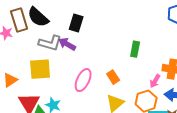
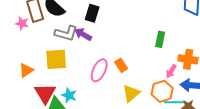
green rectangle: (135, 49) -> (160, 39), moved
orange rectangle: (113, 77) -> (121, 65), moved

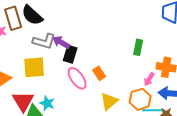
black rectangle: (92, 13) -> (70, 54), moved
pink ellipse: (99, 70) -> (77, 78), turned -60

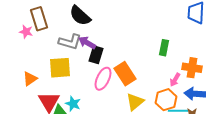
black semicircle: (32, 15) -> (80, 16), moved
orange rectangle: (99, 73) -> (125, 74), size x1.6
pink ellipse: (77, 78) -> (103, 79), turned 60

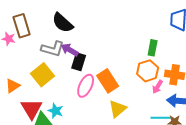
green rectangle: (164, 48) -> (153, 48), moved
yellow square: (60, 68) -> (43, 75), turned -35
orange hexagon: (166, 100) -> (148, 71), moved

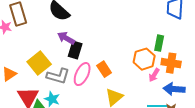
green rectangle: (153, 48) -> (159, 43), moved
gray L-shape: (53, 49) -> (58, 76), moved
orange rectangle: (108, 81) -> (104, 69), size x0.7

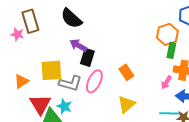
orange hexagon: (144, 59) -> (167, 34), moved
yellow square: (39, 63) -> (51, 70), turned 35
orange rectangle: (104, 69) -> (126, 72), moved

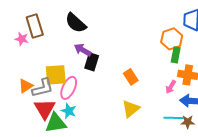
pink ellipse: (94, 81) -> (69, 88), moved
gray L-shape: (70, 83) -> (43, 88), moved, turned -30

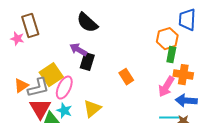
black semicircle: (76, 23) -> (87, 23), moved
yellow square: (56, 75) -> (51, 75), turned -30
pink arrow: (171, 87) -> (166, 87), size x1.5
yellow triangle: (131, 109) -> (92, 109), moved

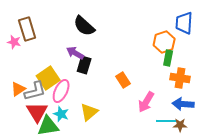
pink arrow: (166, 87) -> (146, 102), moved

